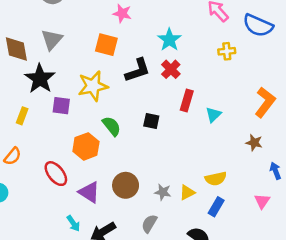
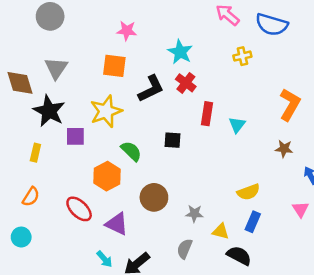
brown circle: (126, 185) -> (154, 197), moved
yellow triangle: (187, 192) -> (221, 231), moved, turned 49

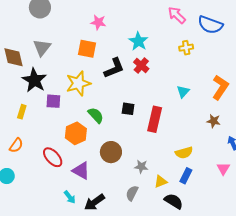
red rectangle: (207, 114) -> (155, 119), moved, size x1.4
cyan triangle: (237, 125) -> (183, 92), moved
yellow triangle: (221, 231) -> (161, 182), turned -40

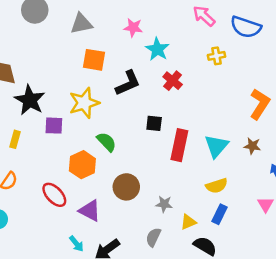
pink star: (98, 22) -> (133, 28), moved
gray triangle: (42, 48) -> (81, 24), moved, turned 42
red cross: (141, 65) -> (173, 81), moved
cyan triangle: (183, 92) -> (216, 146), moved, size x1.5
black square: (128, 109) -> (154, 123), moved

